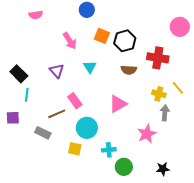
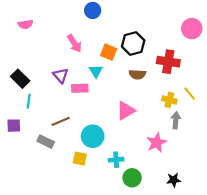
pink semicircle: (36, 15) -> (25, 24), moved
orange square: (102, 36) -> (109, 52), moved
pink rectangle: (75, 101) -> (80, 88), moved, turned -56

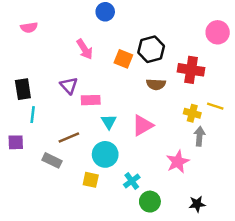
cyan triangle: (96, 71) -> (109, 122), moved
black rectangle: (20, 79) -> (23, 89), turned 36
yellow line: (190, 94) -> (215, 106), turned -32
cyan cross: (116, 160) -> (132, 181), turned -32

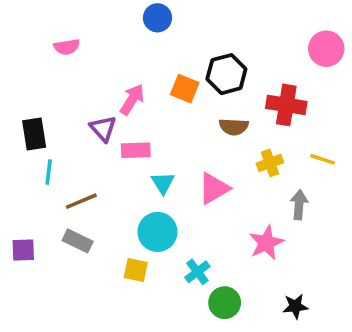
pink semicircle: (29, 27) -> (67, 47), moved
pink arrow: (85, 49) -> (132, 99), moved, turned -115
yellow cross: (192, 113) -> (270, 163), moved, turned -35
brown line: (69, 137) -> (81, 201), moved
purple square: (16, 142) -> (23, 250), moved

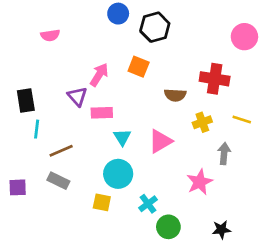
black hexagon: (226, 74) -> (155, 27), moved

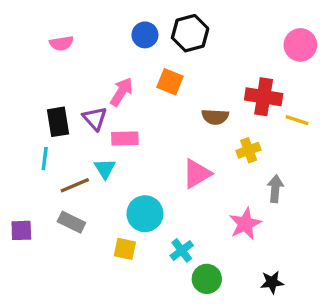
blue circle: (118, 14) -> (145, 35), moved
black rectangle: (26, 101) -> (58, 122), moved
yellow line: (242, 120) -> (297, 120), moved
cyan triangle: (122, 137) -> (105, 169), moved

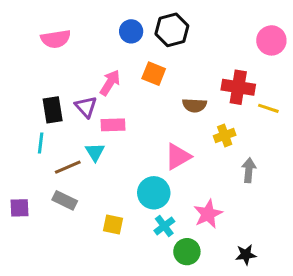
pink semicircle: (61, 43) -> (56, 39), size x1.4
cyan circle: (145, 214) -> (154, 193), moved
pink star: (245, 224) -> (208, 214), moved

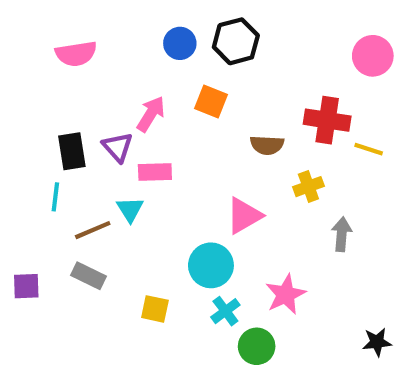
black star: (246, 255) -> (377, 342), moved

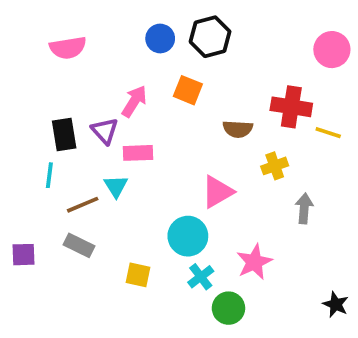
black star: (377, 342) -> (336, 304), turned 30

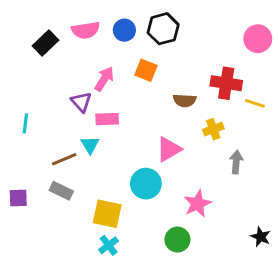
pink semicircle: (68, 48) -> (86, 30), moved
black rectangle: (64, 135) -> (45, 43), moved, turned 55
cyan line: (49, 175) -> (25, 123), moved
yellow square: (138, 275) -> (107, 214), size x1.5
cyan cross: (201, 277) -> (109, 245), moved

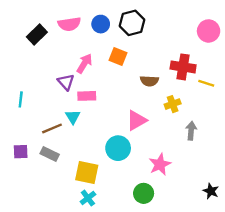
purple square: (18, 198) -> (21, 152), moved

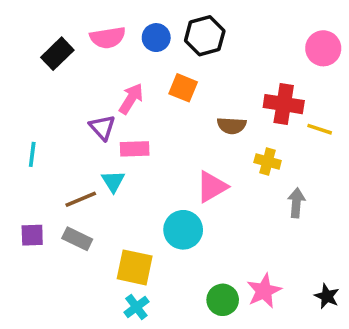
yellow cross: (173, 104) -> (268, 162), turned 35
pink star: (160, 164) -> (264, 291), moved

